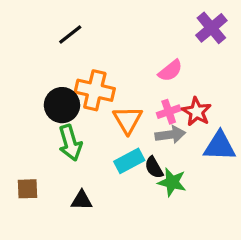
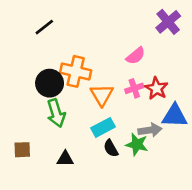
black line: (70, 34) -> (44, 27), moved
gray arrow: (170, 135) -> (150, 130), moved
black semicircle: (154, 167) -> (111, 148), moved

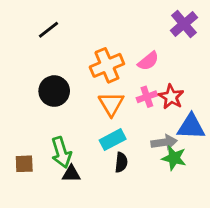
orange cross: (76, 71) -> (107, 65), moved, turned -36
green arrow: (56, 113) -> (61, 152), moved
green star: (137, 144) -> (174, 158), moved
black semicircle: (111, 148) -> (121, 162), turned -144

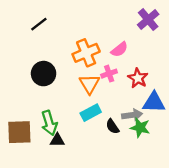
pink cross: (147, 97) -> (109, 74), moved
black semicircle: (121, 162) -> (113, 126), moved, turned 140
brown square: (24, 164) -> (19, 132), size x1.6

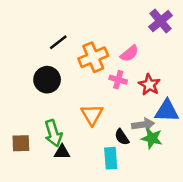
black line: (39, 24) -> (58, 42), moved
pink cross: (109, 74) -> (118, 80), turned 35
orange triangle: (90, 84) -> (92, 115), moved
cyan rectangle: (91, 113) -> (111, 158), moved, turned -66
brown square: (19, 132) -> (21, 143), size x0.7

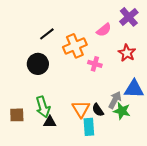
pink semicircle: (129, 53) -> (104, 30), moved
red star: (149, 85) -> (127, 53), moved
orange triangle: (92, 115) -> (81, 109), moved
gray arrow: (143, 125) -> (115, 100), turned -54

